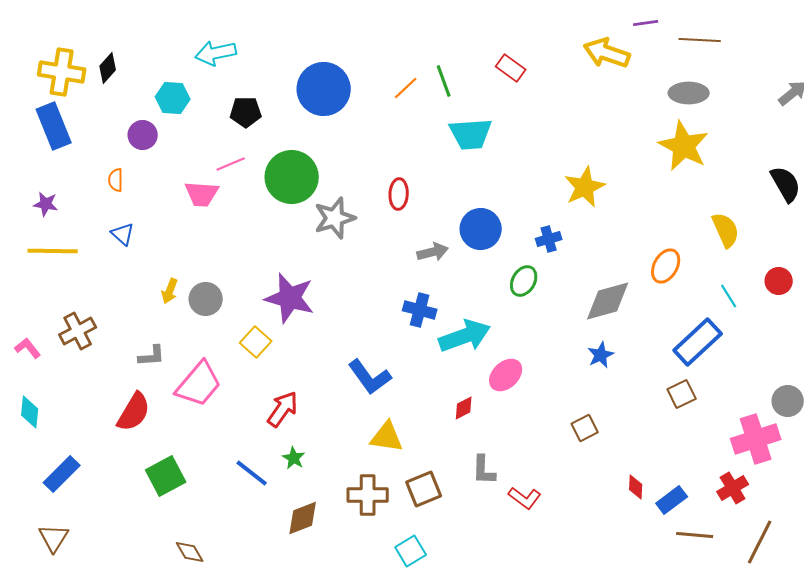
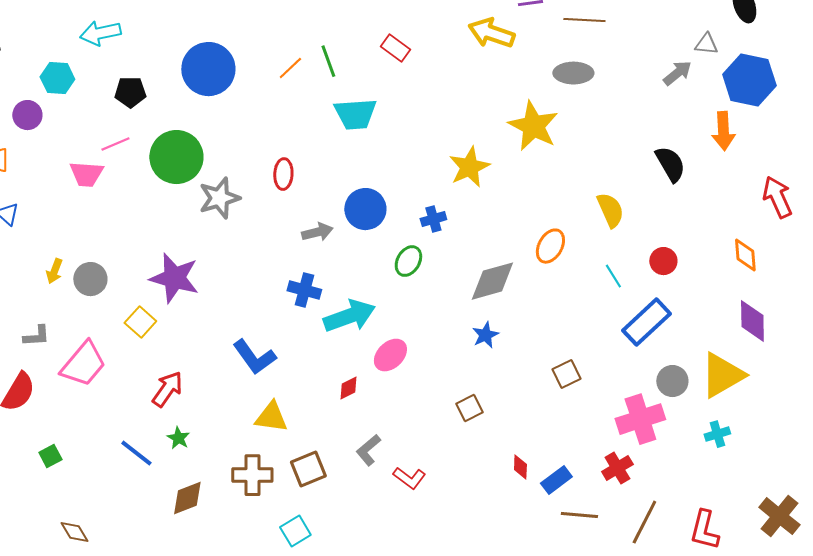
yellow star: (684, 146) -> (533, 126), moved
blue rectangle: (698, 342) -> (646, 322), moved
gray L-shape: (484, 470) -> (368, 450), turned 48
green square: (166, 476) -> (50, 456), size x0.6

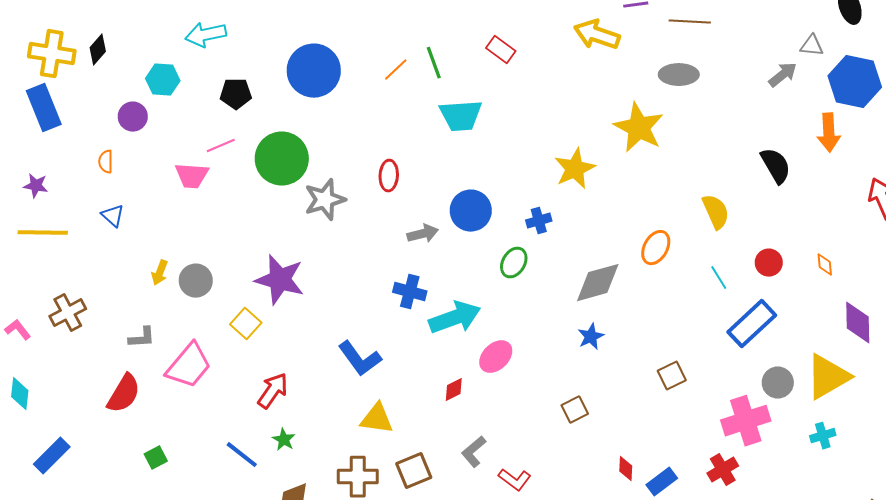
orange diamond: (745, 255) -> (825, 265), moved, size x0.7

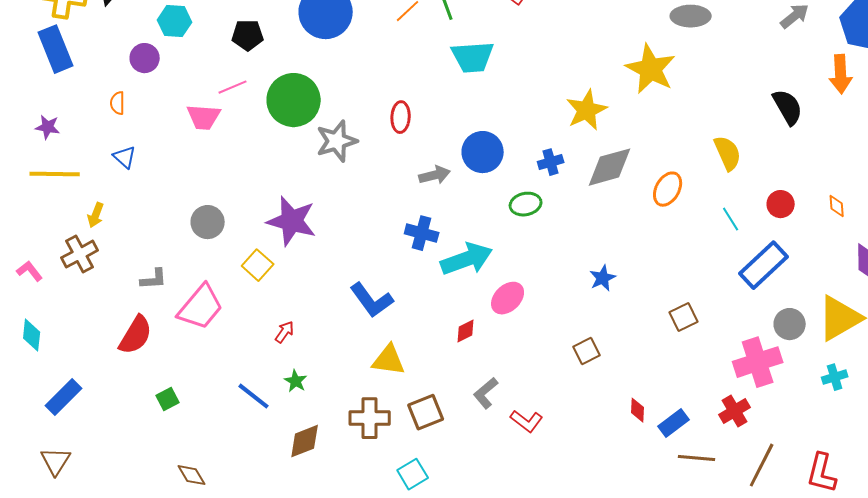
green ellipse: (514, 263) -> (526, 204), turned 48
yellow arrow: (160, 273) -> (96, 215), moved
gray diamond: (598, 283) -> (610, 167), moved
red arrow: (273, 391) -> (285, 332), size x0.6

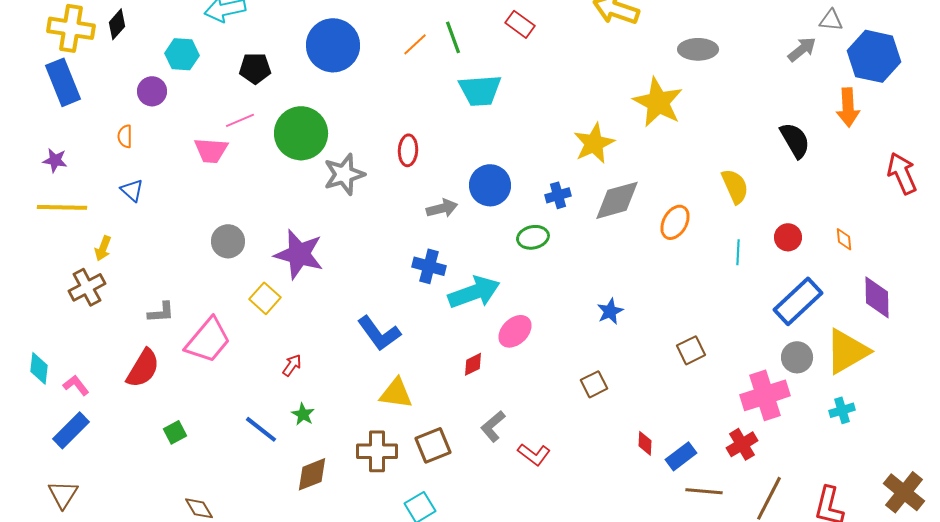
cyan line: (731, 219) -> (738, 252), turned 35
gray circle: (208, 222) -> (228, 241), moved
blue rectangle: (764, 265) -> (798, 301), moved
pink L-shape: (30, 271) -> (76, 385), moved

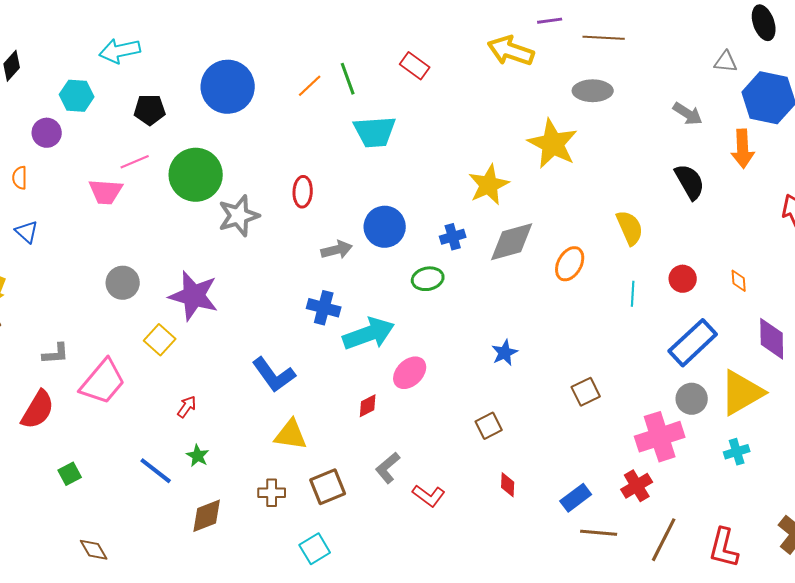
gray arrow: (802, 49) -> (688, 114), moved, turned 72
red diamond: (645, 443) -> (508, 485), moved
brown cross: (377, 451) -> (272, 493), size x0.7

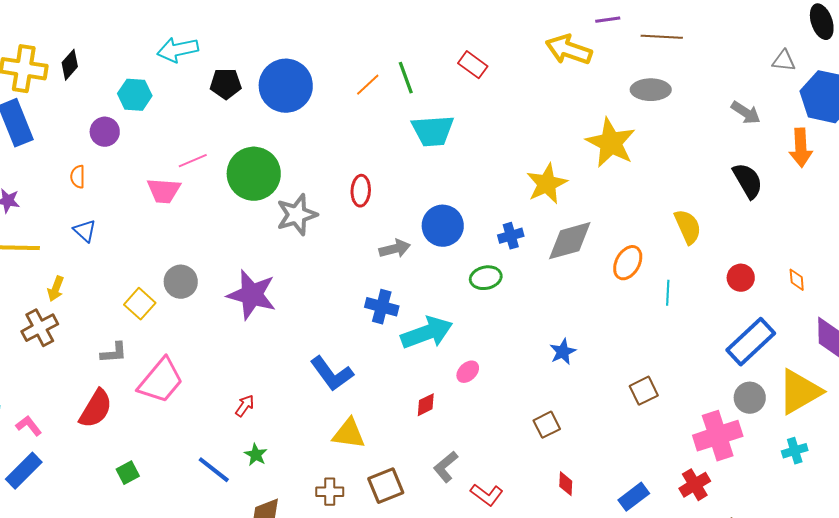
black pentagon: (150, 110) -> (226, 84), moved
cyan line: (633, 294) -> (668, 293), moved
yellow square: (160, 340) -> (140, 304), moved
pink ellipse: (410, 373) -> (468, 372), size x0.7

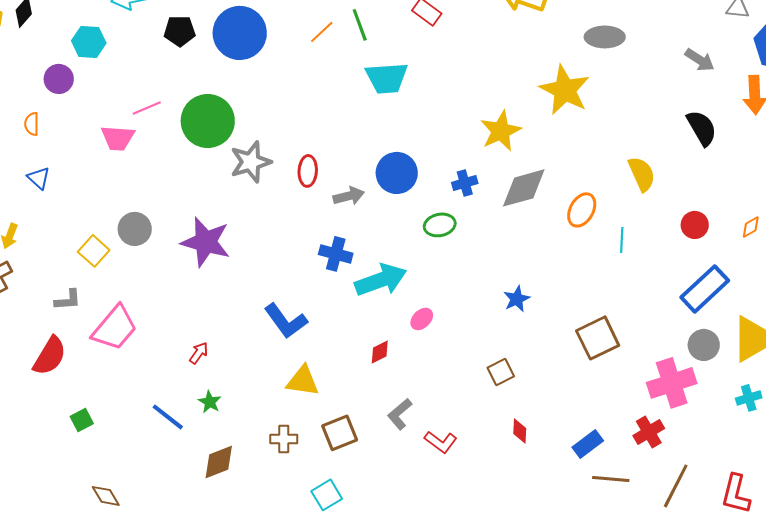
red ellipse: (361, 191) -> (308, 171), moved
orange diamond: (797, 280) -> (751, 227), turned 65
brown square: (644, 391) -> (598, 338), size x1.5

